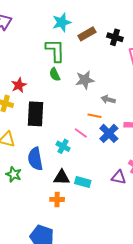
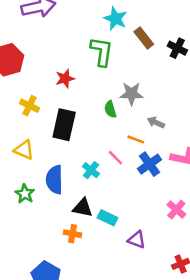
cyan star: (62, 22) -> (115, 19), turned 30
brown rectangle: (87, 34) -> (144, 38), turned 72
green semicircle: (55, 74) -> (110, 109), moved
red star: (19, 85) -> (65, 79), moved
purple triangle: (119, 177) -> (137, 240), moved

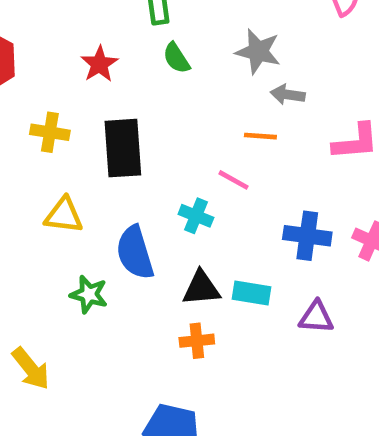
gray star: (131, 94) -> (258, 51), moved, turned 30
green semicircle: (110, 109) -> (176, 58), moved
blue cross: (149, 164) -> (307, 236), moved, turned -30

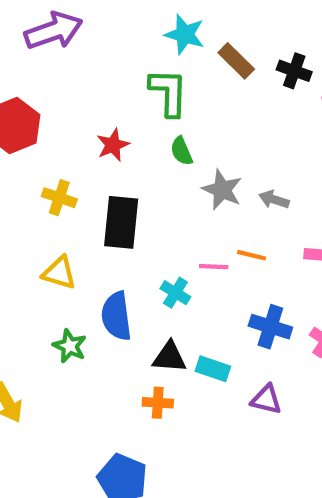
gray star: (258, 51) -> (222, 190), moved
orange line: (260, 136) -> (252, 255), moved
pink line: (233, 180) -> (214, 267), turned -36

